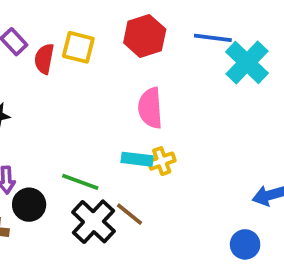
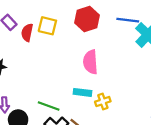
yellow cross: (162, 161) -> (103, 102), moved

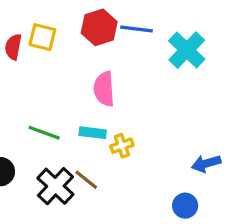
blue line: (128, 20) -> (136, 29), moved
green line: (49, 106) -> (44, 133), moved

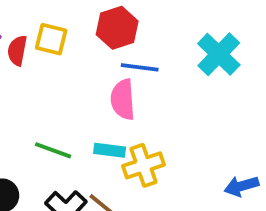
blue line: (136, 29) -> (140, 67), moved
yellow cross: (122, 146) -> (143, 165), size x1.5

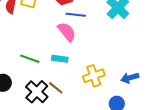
pink semicircle: (123, 99) -> (67, 32), turned 145
yellow cross: (143, 165) -> (94, 76), moved

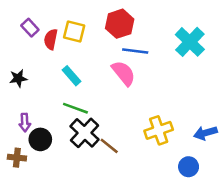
cyan rectangle: (60, 59) -> (72, 76), moved, turned 42
black cross: (37, 92) -> (85, 133), moved

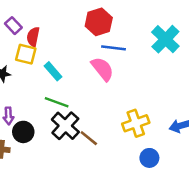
yellow square: (74, 32) -> (26, 54), moved
blue circle: (189, 167) -> (149, 158), moved

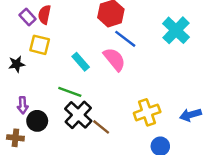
red semicircle: (33, 37) -> (44, 15), moved
blue line: (114, 48) -> (125, 39), turned 30
cyan rectangle: (53, 71) -> (81, 62), moved

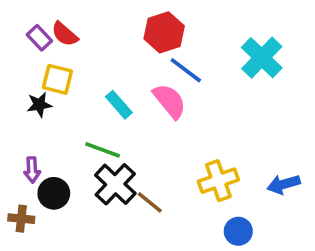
red semicircle: (44, 15) -> (65, 34), turned -60
black star: (17, 64) -> (39, 105), moved

